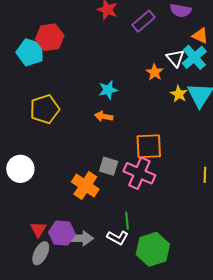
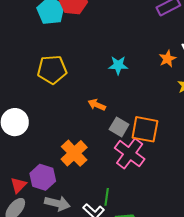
orange arrow: (104, 116) -> (97, 105), moved
gray square: (109, 166) -> (119, 127), moved
purple hexagon: (62, 233) -> (43, 177), moved

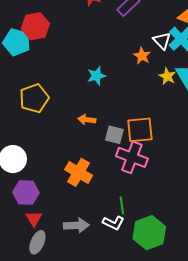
purple hexagon: (43, 177) -> (26, 192), moved

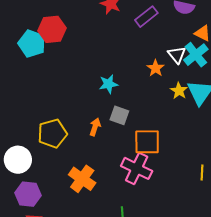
yellow pentagon: (34, 98) -> (52, 134), moved
orange arrow: (87, 120) -> (95, 127), turned 96
gray square: (114, 135) -> (119, 115), moved

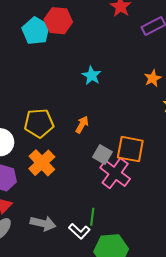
cyan star: (108, 84) -> (92, 75), moved, turned 30
gray square: (119, 115) -> (102, 155), moved
orange cross: (82, 179) -> (42, 163), moved

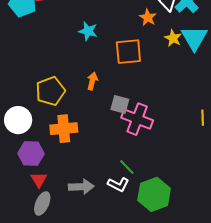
orange square: (130, 149) -> (128, 52), moved
orange cross: (42, 163) -> (64, 129), turned -36
green line: (92, 217) -> (127, 167), turned -36

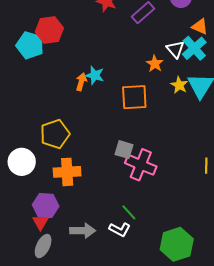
orange arrow: (92, 81) -> (81, 82), moved
purple hexagon: (31, 154) -> (46, 205), moved
green hexagon: (154, 194) -> (177, 244), moved

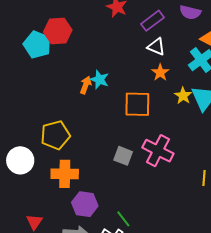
white triangle: (175, 49) -> (156, 47), moved, turned -30
pink cross: (141, 165) -> (158, 151), moved
purple hexagon: (46, 205) -> (85, 204), moved

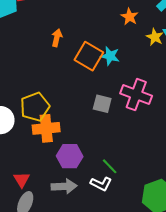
cyan star: (99, 80) -> (110, 56), moved
orange square: (137, 104) -> (89, 56), moved, turned 36
yellow pentagon: (55, 135) -> (35, 107), moved

